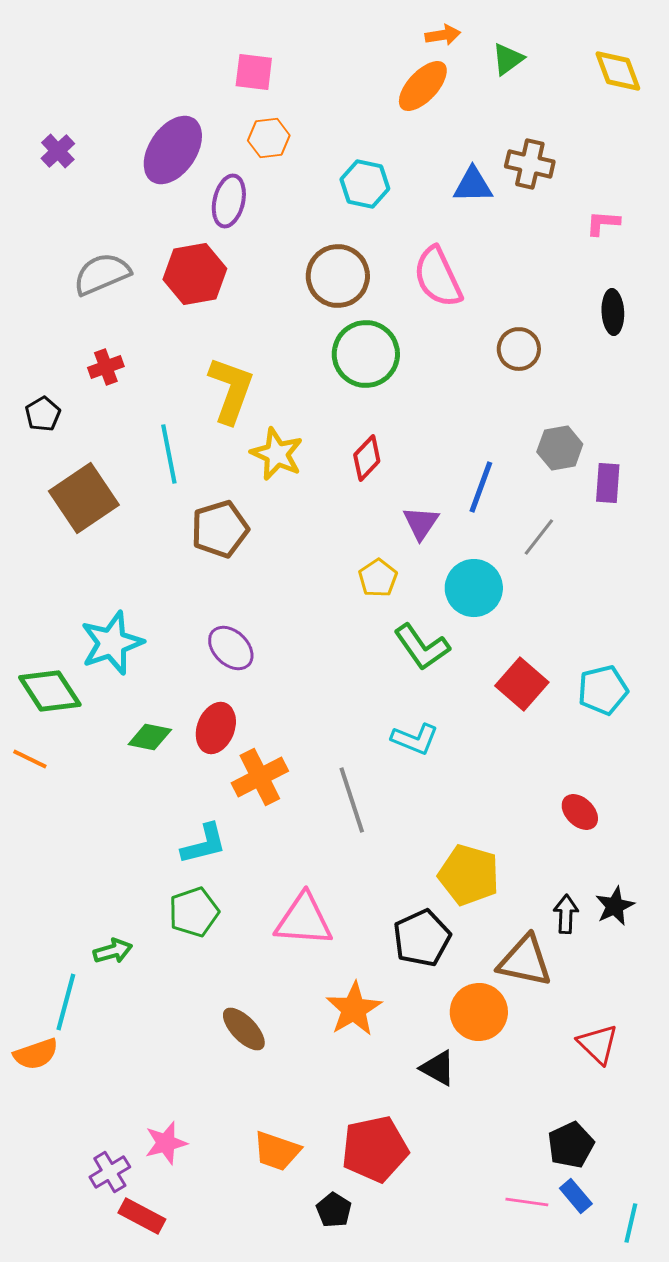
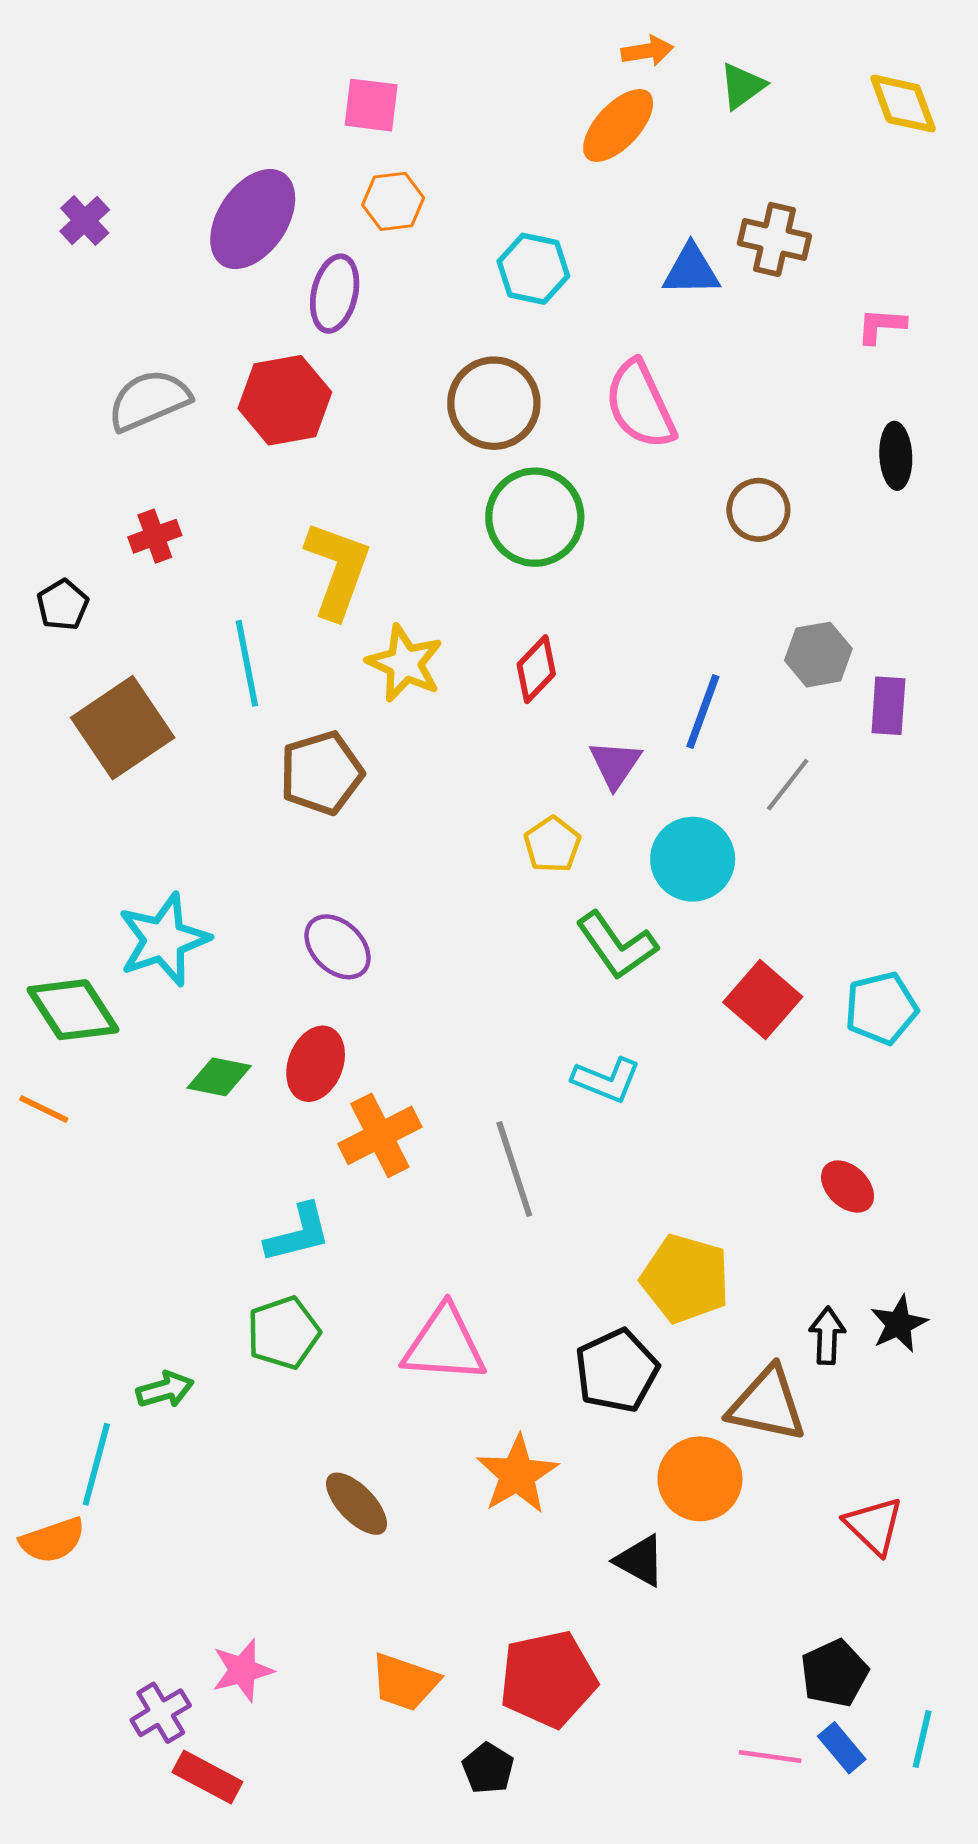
cyan line: (631, 1223) -> (922, 1739), moved

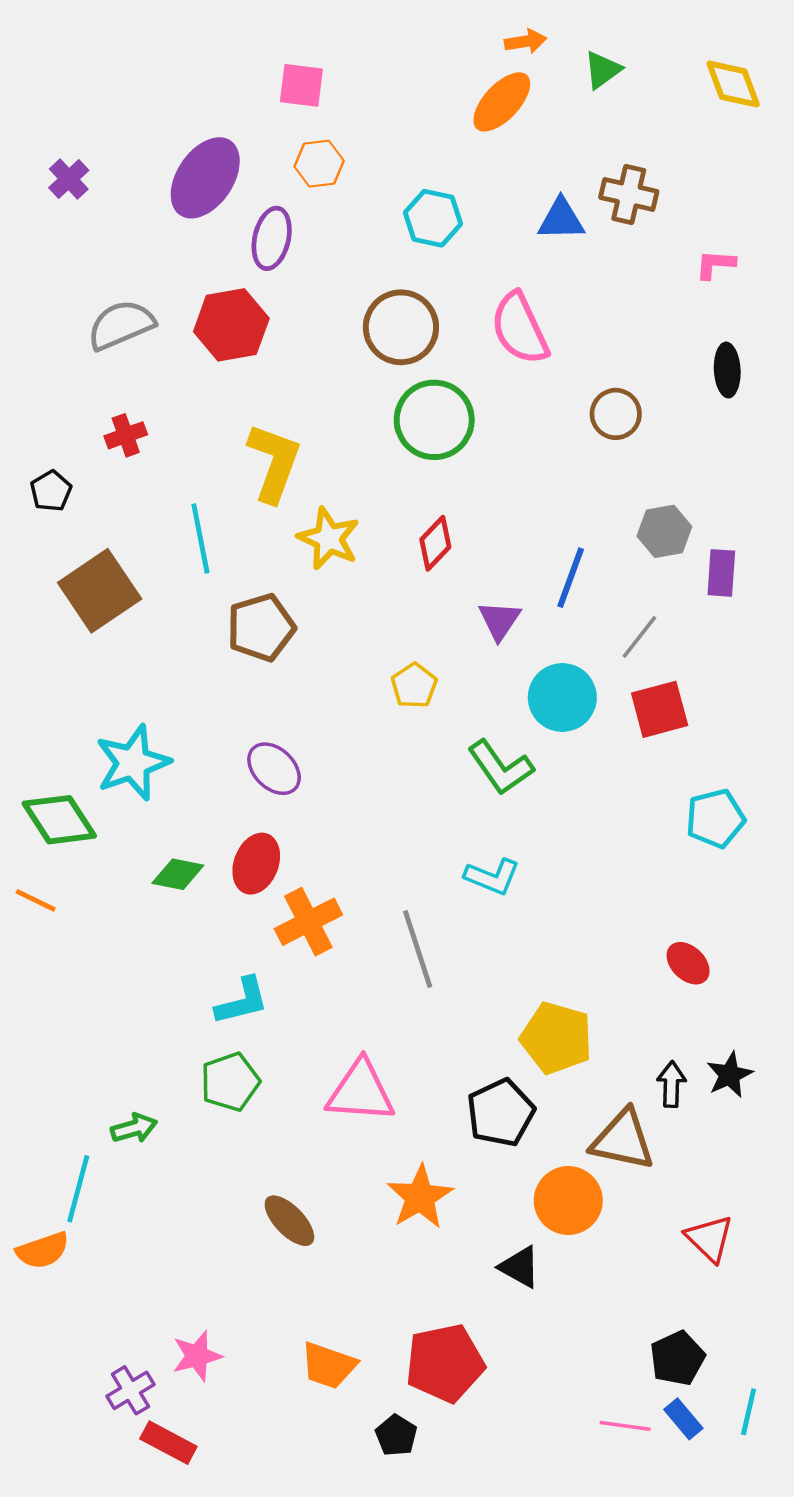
yellow pentagon: (552, 845) -> (414, 686), moved
red square: (763, 999) -> (660, 709), moved, turned 34

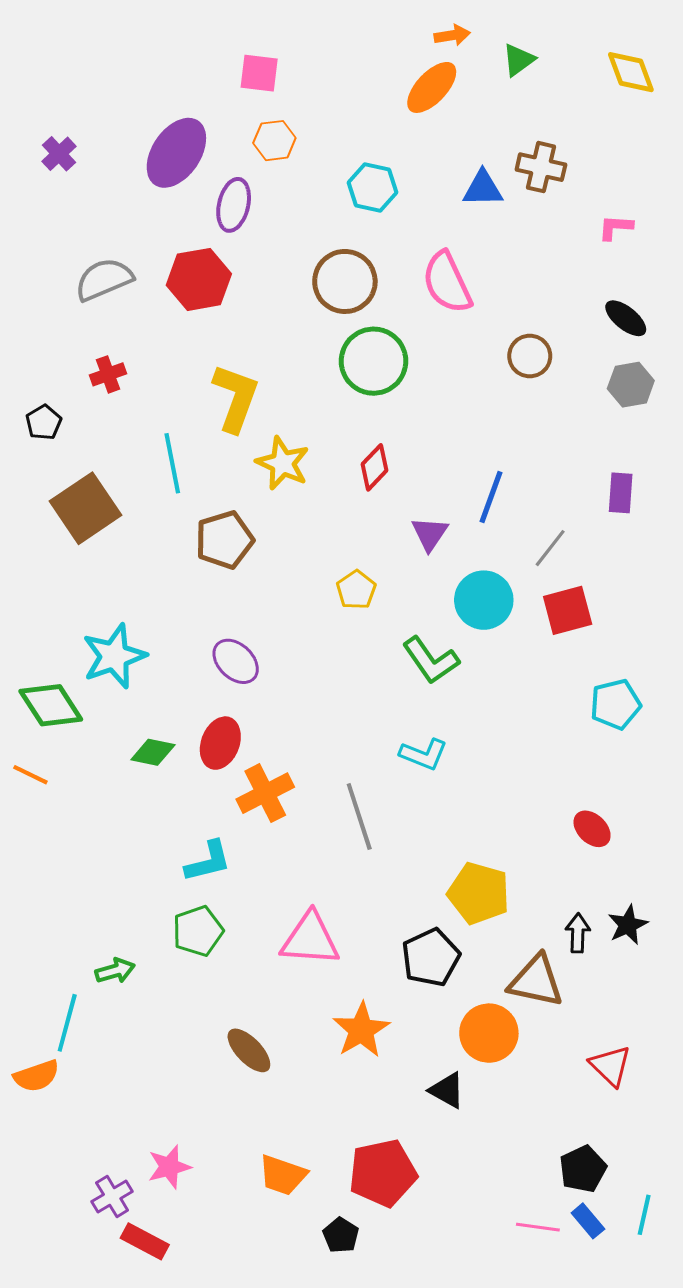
black ellipse: (727, 370) -> (626, 318), turned -48
gray hexagon: (664, 531) -> (631, 385), moved

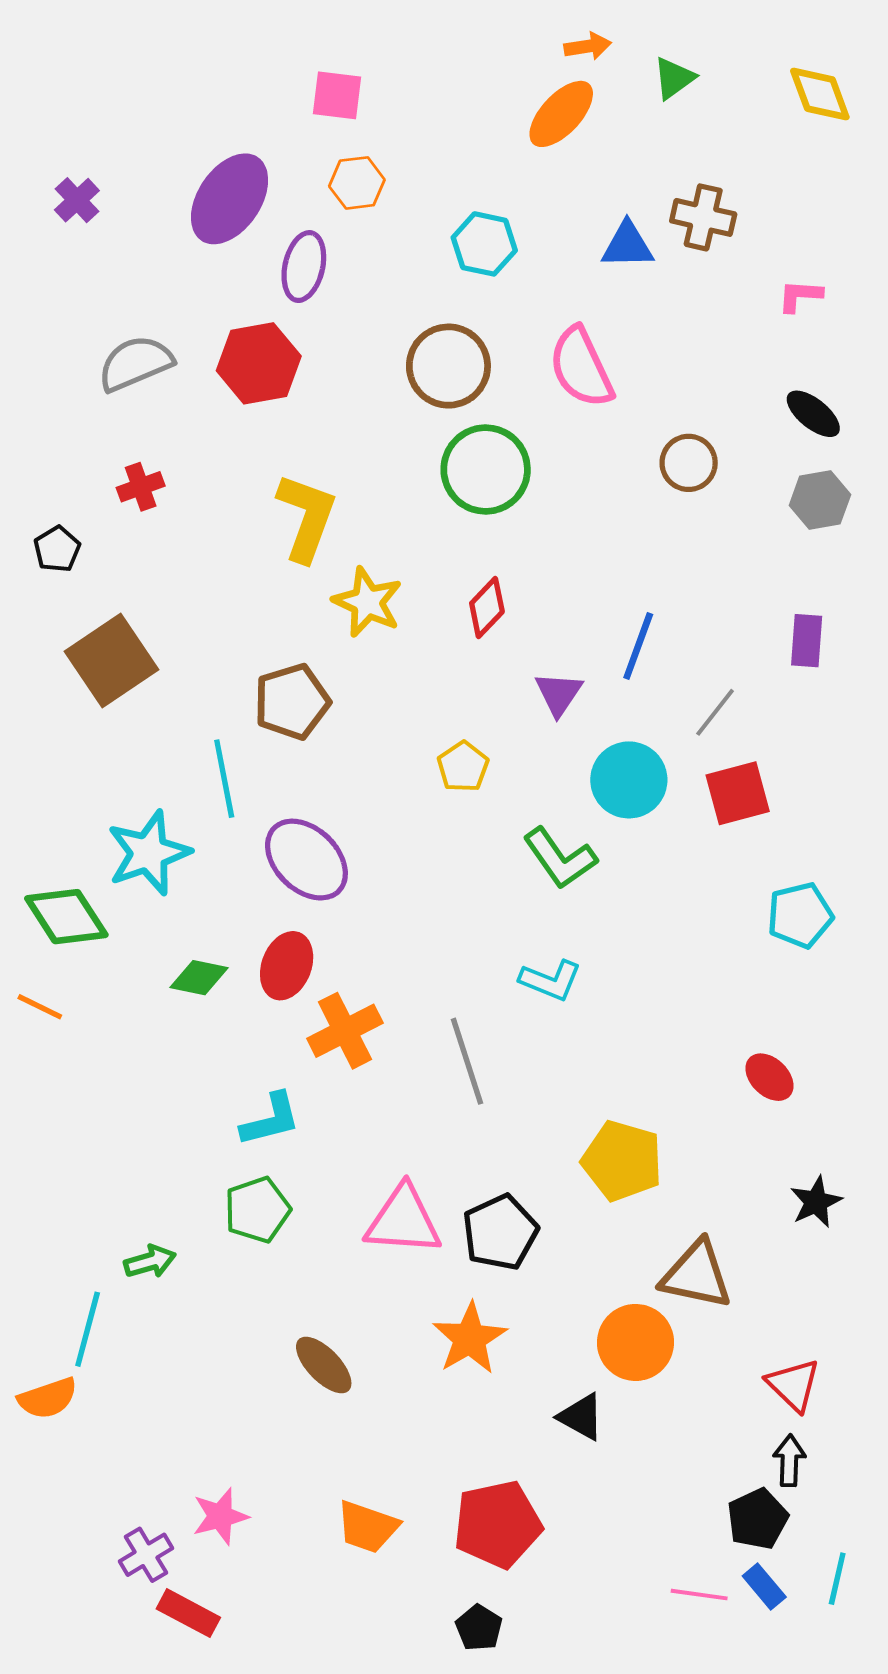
cyan line: (172, 463) -> (224, 779), moved
purple ellipse: (236, 661) -> (306, 860), size x1.4
black arrow: (578, 933) -> (789, 1461), moved
black pentagon: (431, 958) -> (500, 1232), moved
black pentagon: (341, 1235) -> (479, 1628), moved

